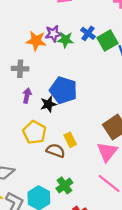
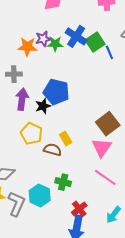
blue cross: (88, 33) -> (76, 36), size x1.5
purple arrow: (27, 96) -> (22, 99), size x1.5
green cross: (64, 185) -> (63, 182), turned -35

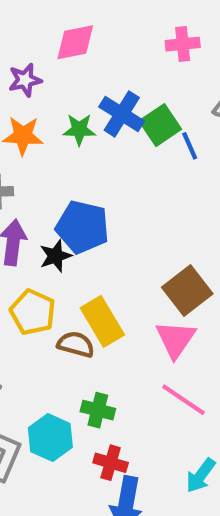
purple star: (43, 39) -> (25, 80), moved
yellow rectangle: (66, 138) -> (102, 321), size x1.6
red cross: (79, 209) -> (111, 463), moved, turned -35

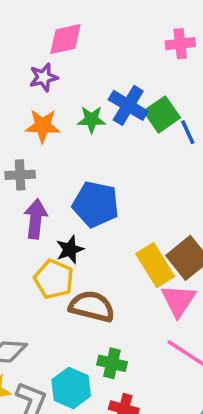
pink diamond: (75, 42) -> (65, 39), moved
black star: (55, 256) -> (70, 250), moved
yellow rectangle: (102, 321) -> (155, 265), moved
brown semicircle: (76, 344) -> (92, 306), size x1.4

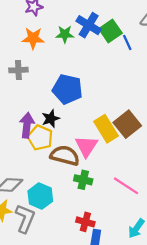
purple arrow: (36, 219) -> (27, 125), moved
pink triangle: (178, 300) -> (86, 146), moved
green cross: (112, 363) -> (83, 180), moved
cyan hexagon: (71, 388) -> (40, 196), moved

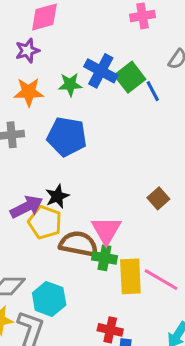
blue pentagon: (67, 89) -> (67, 137), moved
brown square: (127, 124) -> (158, 198), size x0.6
purple arrow: (27, 125) -> (27, 207), turned 60
yellow rectangle: (106, 129) -> (130, 276), moved, turned 32
green cross: (83, 180) -> (104, 258), moved

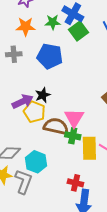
green square: (130, 77) -> (78, 31), moved

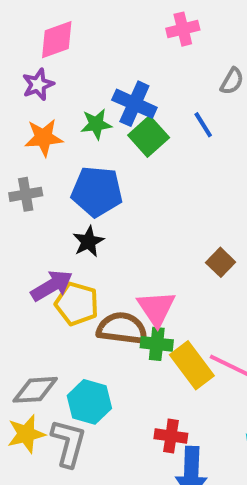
black star: (43, 95) -> (88, 242), moved
yellow rectangle: (89, 148) -> (192, 365), turned -30

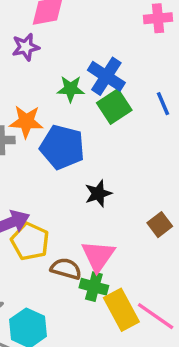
orange star: (44, 138) -> (26, 122), moved
black star: (88, 242) -> (98, 193), moved
brown semicircle: (122, 328) -> (66, 269), size x0.7

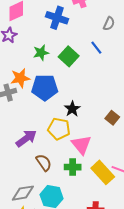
blue cross: (106, 76) -> (57, 18), moved
yellow pentagon: (30, 241) -> (59, 129), moved
brown semicircle: (66, 269) -> (44, 163), moved, turned 54
green cross: (94, 287) -> (73, 167), moved

